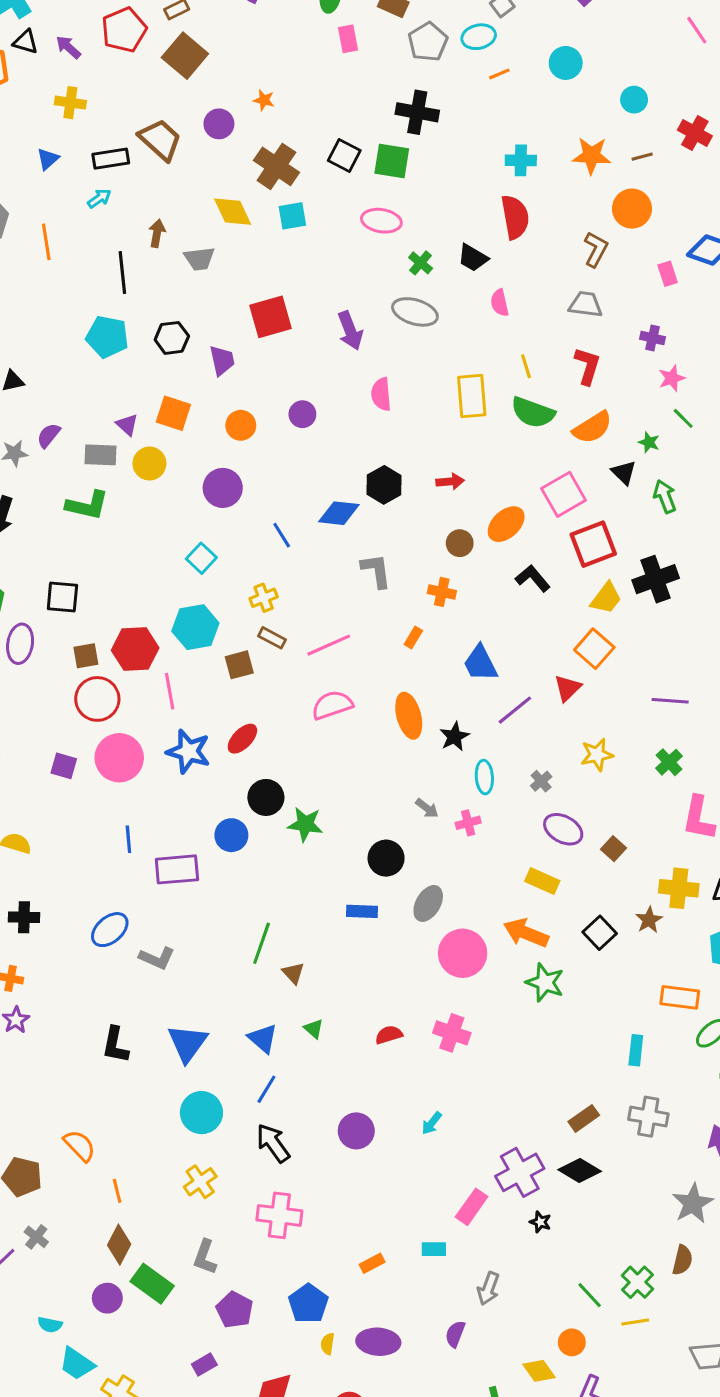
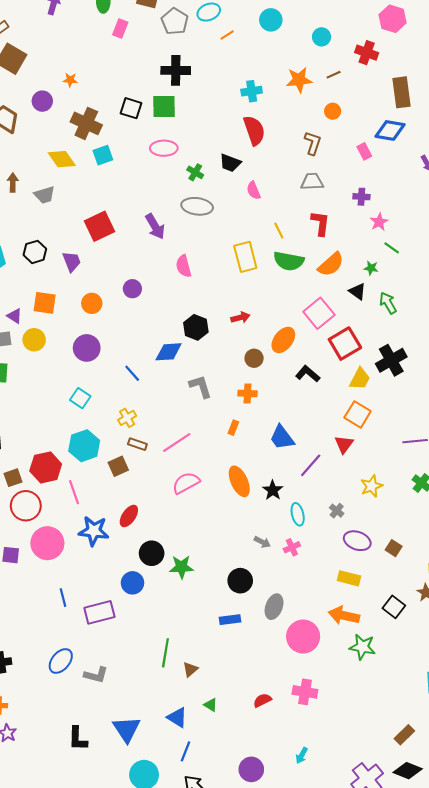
pink rectangle: (348, 39) -> (120, 28), turned 42
orange circle: (632, 209) -> (333, 111), size x0.6
brown triangle: (293, 973) -> (190, 669), turned 42

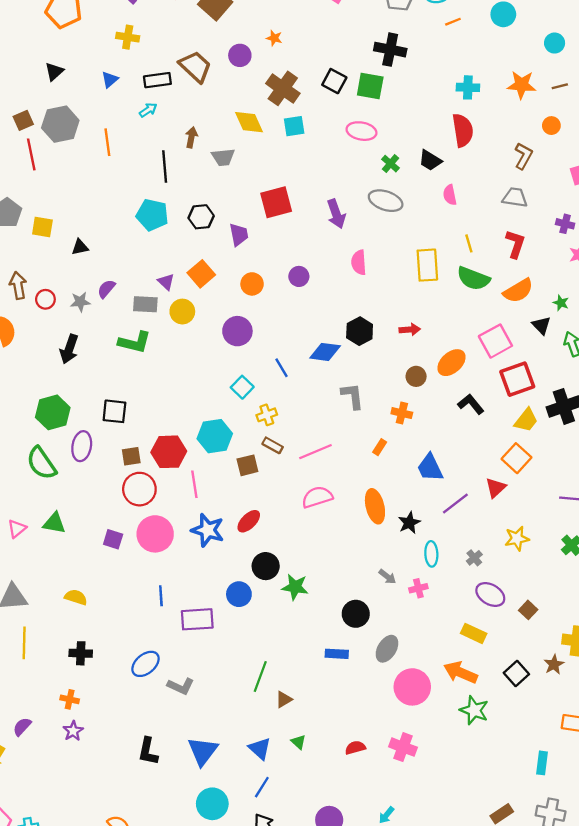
orange square: (45, 303) -> (201, 274), turned 30
cyan square: (80, 398) -> (242, 387), moved

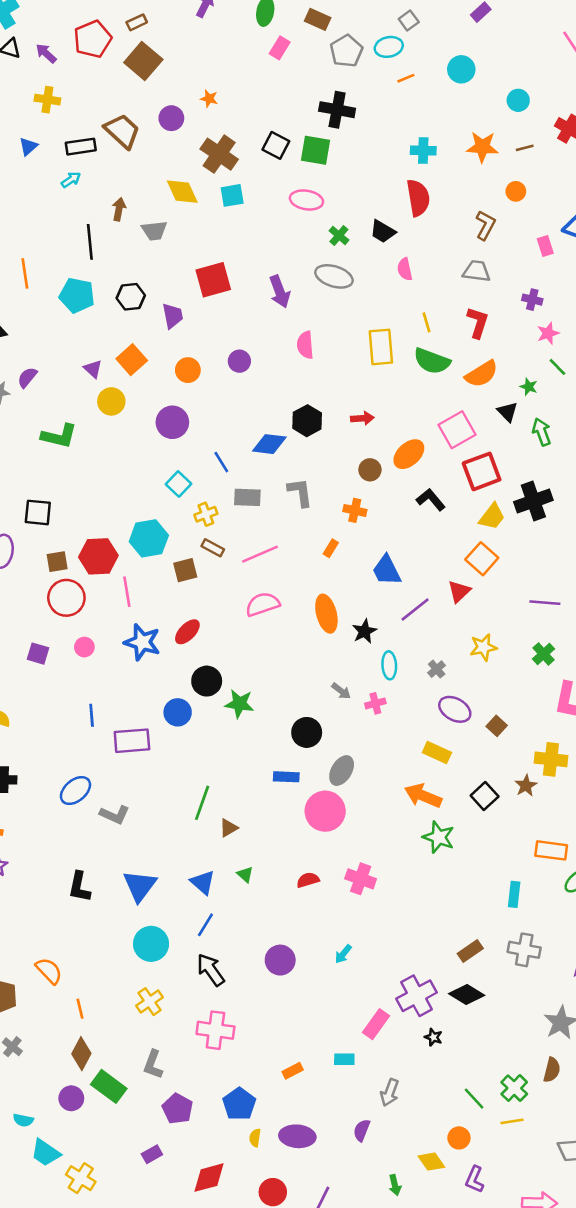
orange line: (107, 142) -> (25, 273), moved
gray rectangle: (145, 304) -> (247, 497), moved
pink circle: (155, 534) -> (84, 647), size x0.5
pink circle: (412, 687) -> (325, 811), moved

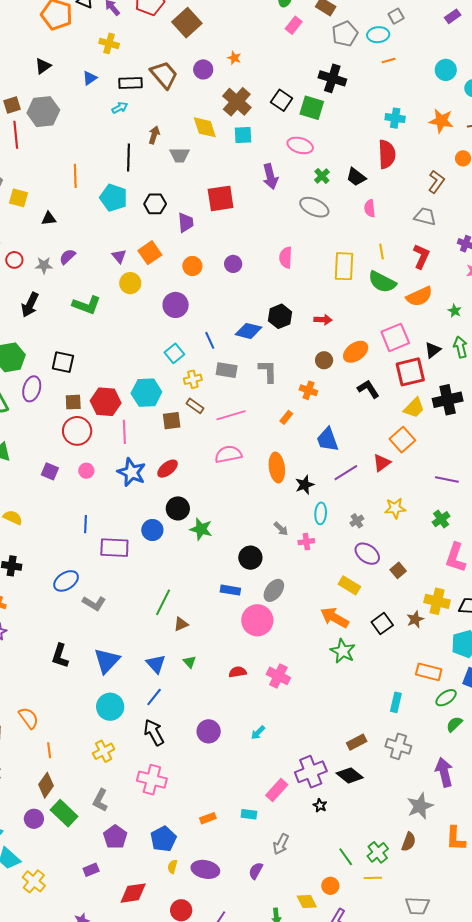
cyan circle: (461, 69) -> (446, 70), moved
purple arrow: (280, 292) -> (270, 176), moved
black triangle: (507, 412) -> (433, 350), moved, turned 30

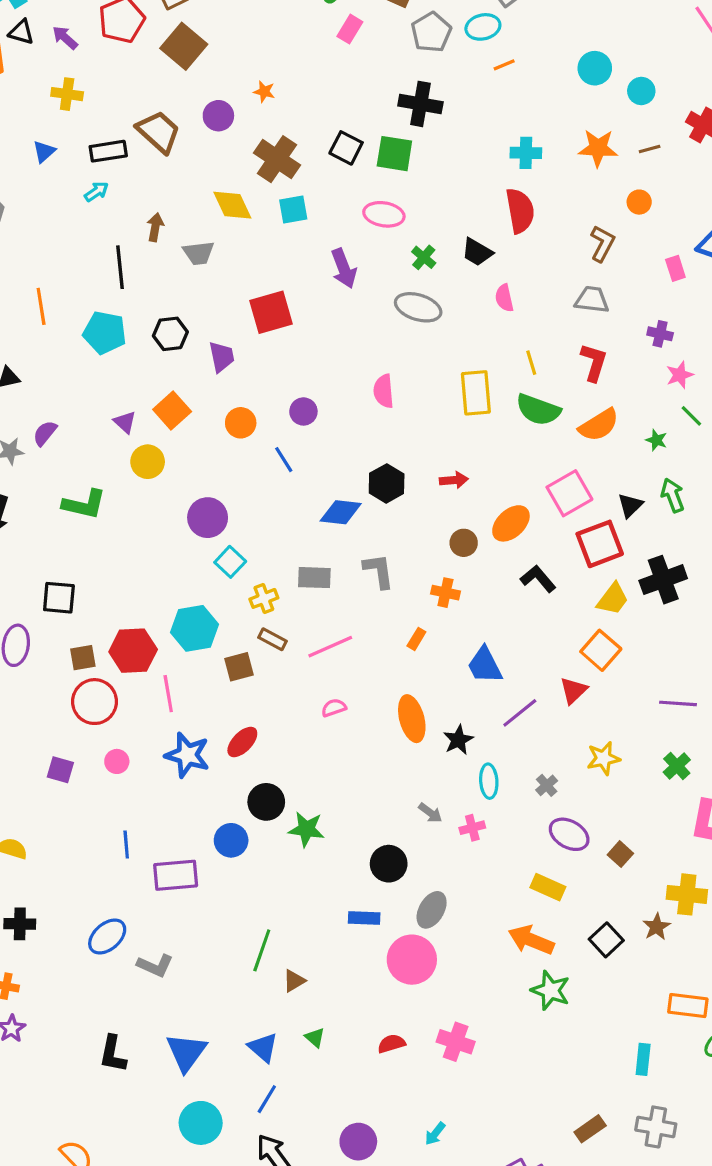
purple circle: (176, 305) -> (208, 518), moved
blue line: (210, 340) -> (284, 460), moved
pink semicircle: (228, 454) -> (334, 708), size x0.6

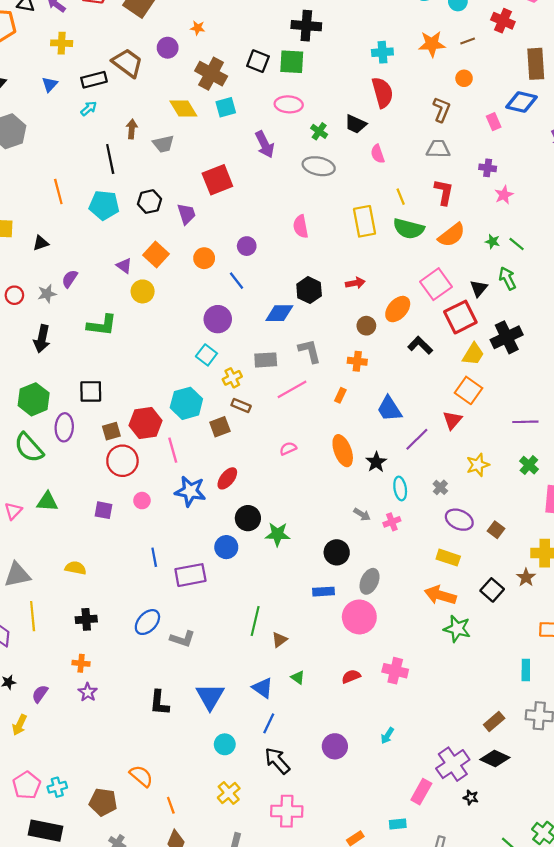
green line: (691, 416) -> (517, 244), moved
purple circle: (208, 518) -> (218, 319), moved
pink line: (330, 647) -> (292, 389), moved
cyan circle: (201, 1123) -> (225, 744), size x0.7

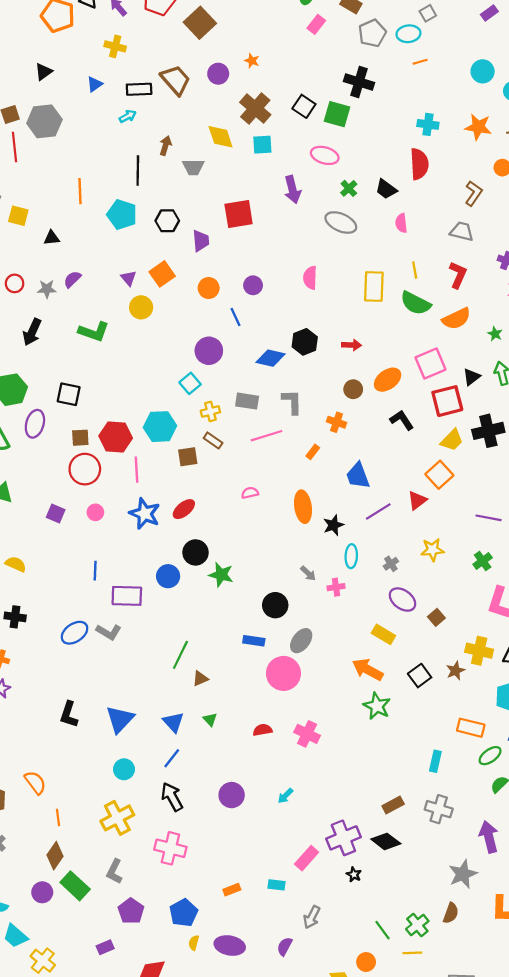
gray L-shape: (183, 639) -> (109, 632), moved
yellow cross: (229, 793) -> (117, 818), size x1.4

